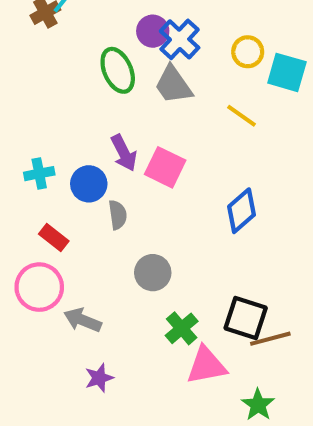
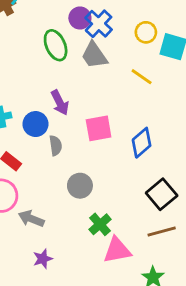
pink square: (165, 167) -> (99, 128), moved, turned -36
black square: (246, 318) -> (162, 194), moved, turned 32

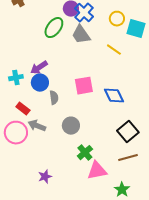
green ellipse: (56, 45) -> (54, 28), turned 60
purple arrow: (60, 103) -> (39, 68), moved, turned 84
blue diamond: (142, 143) -> (114, 96), turned -75
gray arrow: (31, 219) -> (37, 126), moved

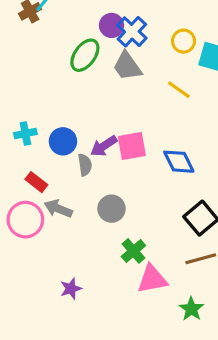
purple arrow: (39, 68) -> (104, 146), moved

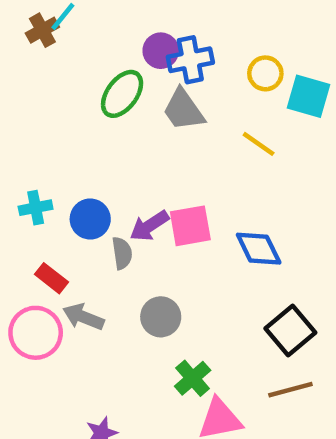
blue cross: (132, 32) -> (190, 60), turned 36

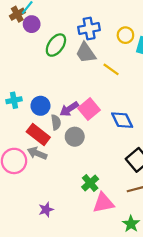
purple circle: (161, 51) -> (32, 24), moved
yellow line: (259, 144) -> (111, 69), moved
pink square: (190, 226) -> (89, 109), turned -30
red rectangle: (52, 278) -> (38, 134), moved, size x1.5
gray circle: (161, 317) -> (75, 137), moved

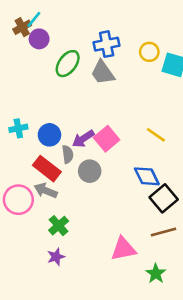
yellow line: (111, 69) -> (156, 135), moved
blue diamond: (122, 120) -> (147, 176), moved
green cross: (90, 183) -> (59, 226), moved

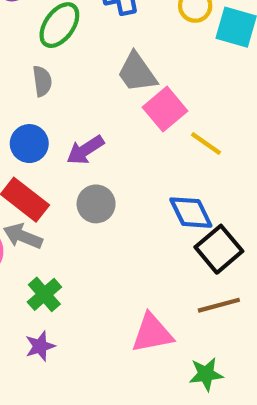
gray trapezoid: (103, 73) -> (137, 72), moved
pink square: (107, 139) -> (165, 109), moved
gray semicircle: (68, 154) -> (42, 81), moved
green star: (156, 274) -> (206, 374), turned 30

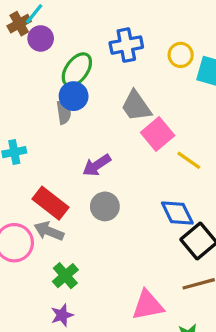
blue circle: (29, 144) -> (74, 96), moved

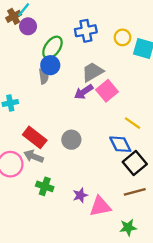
gray trapezoid: (136, 106) -> (92, 72), turned 95
yellow line: (189, 160) -> (133, 123), moved
purple arrow: (97, 165) -> (84, 92), moved
green cross: (65, 276) -> (45, 186), turned -30
purple star: (62, 315) -> (80, 195), moved

